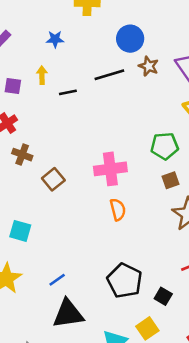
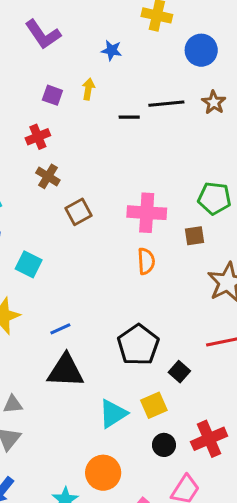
blue circle: (130, 39) -> (201, 50), moved
black line: (68, 92) -> (129, 117), moved
brown square: (171, 180) -> (194, 236), moved

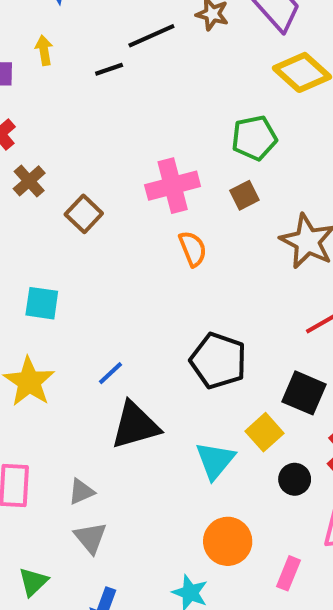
brown cross: (48, 176) -> (29, 181), turned 35
black square: (179, 372) -> (304, 393), moved, size x1.5

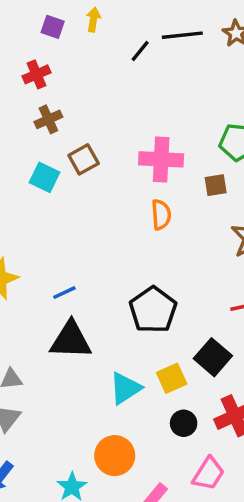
black line: (109, 69) -> (140, 51), turned -50
cyan square: (42, 303) -> (45, 177), moved

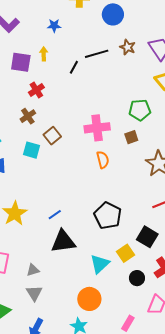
purple square: (53, 27) -> (21, 62), size x1.5
red cross: (36, 74) -> (36, 90), moved
orange circle: (115, 456) -> (89, 299), moved

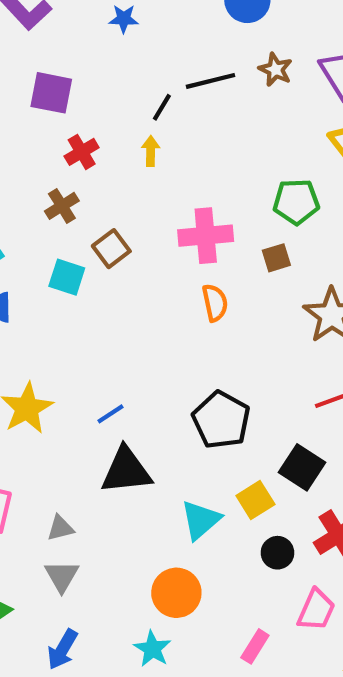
yellow arrow: (44, 54) -> (151, 151), moved

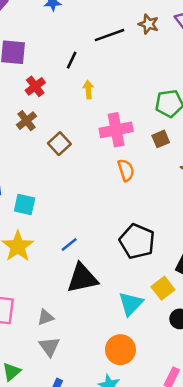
black line: (162, 107) -> (72, 60), moved
yellow arrow: (151, 151) -> (88, 90), moved
cyan square: (67, 277) -> (25, 204), moved

